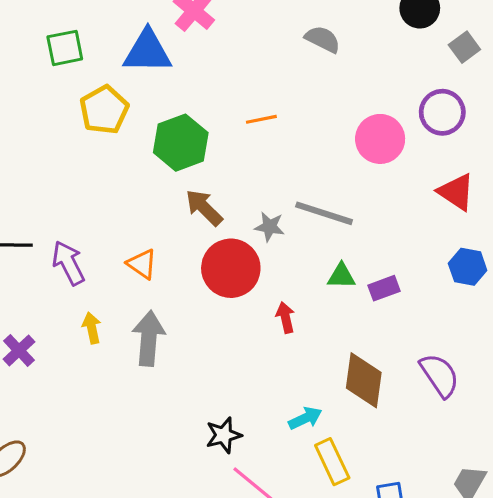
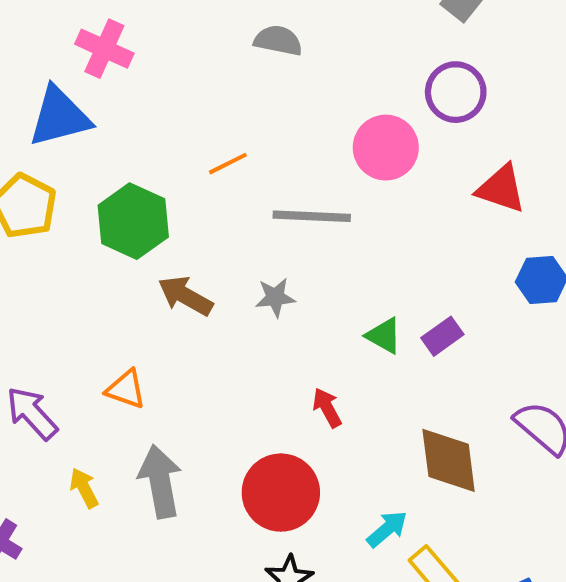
gray line: (324, 213) -> (312, 216), moved
red circle: (231, 268) -> (281, 493), moved
green triangle: (341, 276) -> (384, 336), turned 44

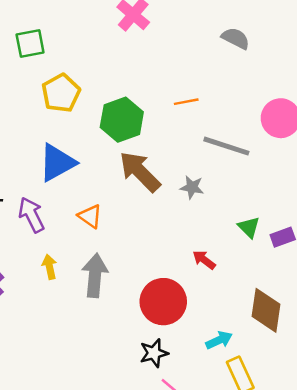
blue triangle: (59, 117) -> (57, 163), moved, turned -30
brown arrow: (185, 296) -> (140, 172), size x1.4
red arrow: (327, 408) -> (204, 260), turned -40

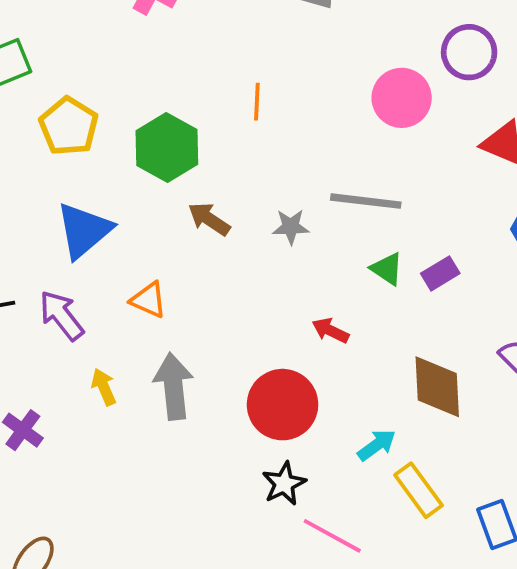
orange line: (186, 102) -> (257, 102), turned -65
gray line: (226, 146) -> (366, 201), moved
brown arrow: (140, 172) -> (209, 219), size x0.6

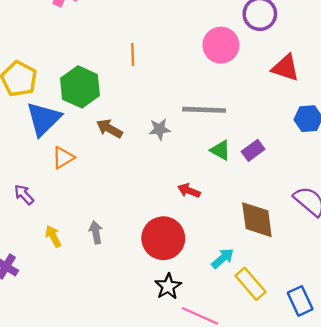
blue triangle: (84, 230) -> (43, 119), moved
orange triangle: (149, 300) -> (63, 158), moved, turned -50
purple arrow: (61, 315) -> (24, 195), size x0.7
gray arrow: (173, 386) -> (96, 232), size x0.6

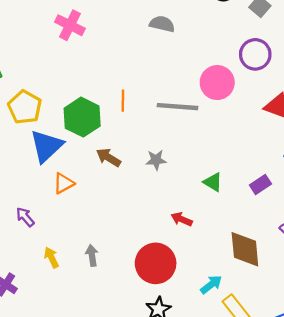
orange line: (133, 55) -> (123, 101), moved
gray line: (204, 110) -> (178, 107), moved
purple rectangle: (253, 150) -> (260, 185), moved

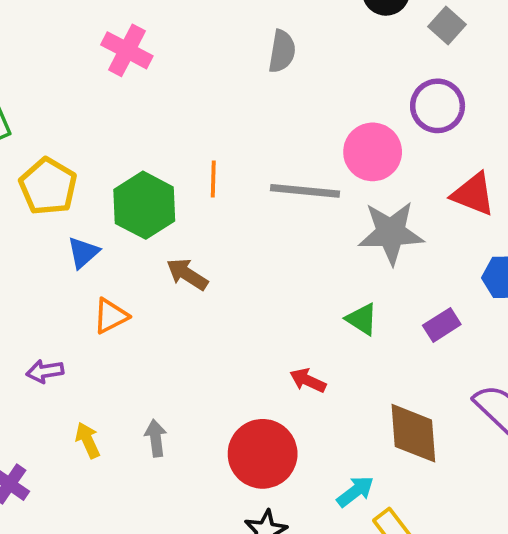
gray semicircle: (162, 24) -> (282, 51), turned 85
blue triangle: (46, 146) -> (83, 253), size x0.6
gray star: (156, 160) -> (391, 233), moved, size x1.8
purple arrow: (25, 217) -> (45, 371), turned -60

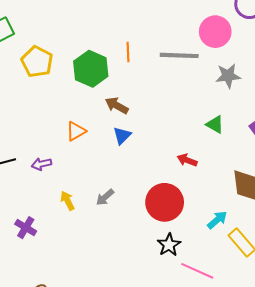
gray star: (391, 233) -> (228, 76), size x0.7
blue triangle: (83, 253) -> (122, 136), moved
gray arrow: (156, 438) -> (105, 197), turned -120

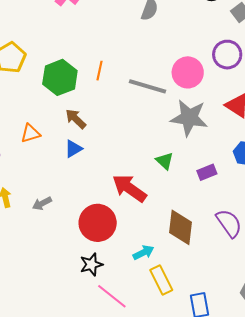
gray star: (228, 76) -> (189, 118), size x1.5
red arrow: (187, 160) -> (129, 188), size x1.8

